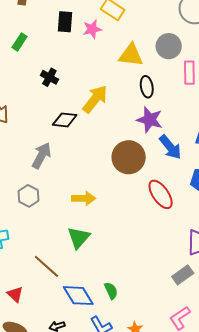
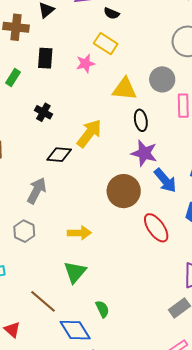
black rectangle: (65, 22) -> (45, 58), moved
green semicircle: (111, 291) -> (102, 309), moved

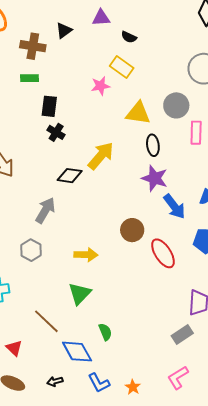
black rectangle: (45, 58) -> (49, 106), moved
green rectangle: (13, 77) -> (29, 78), moved, turned 54
brown circle: (124, 191) -> (132, 230), moved, size x0.7

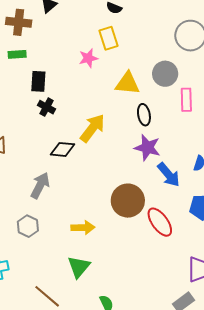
yellow rectangle: (122, 67) -> (108, 38), turned 40
brown circle: (132, 230) -> (128, 201), size x1.4

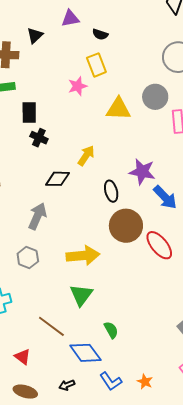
black ellipse: (144, 115) -> (111, 191), moved
yellow arrow: (92, 128) -> (86, 156), size x0.7
yellow arrow: (83, 228) -> (83, 256), size x1.4

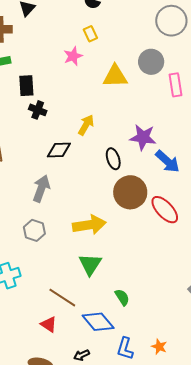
yellow rectangle: (96, 65) -> (90, 34), size x0.7
red triangle: (22, 357) -> (49, 324), moved
blue L-shape: (111, 381) -> (125, 349), turned 55

